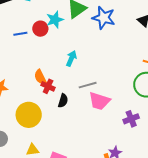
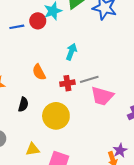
red cross: (48, 86) -> (67, 83), moved, turned -32
black semicircle: (63, 101) -> (23, 104), moved
yellow circle: (29, 115) -> (56, 116), moved

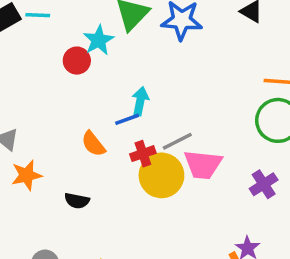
blue line: (17, 27) -> (127, 119), moved
black semicircle: (23, 104) -> (77, 201), turned 96
yellow circle: (56, 116) -> (161, 175), moved

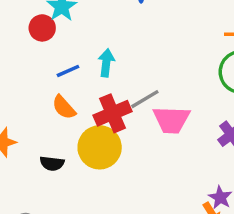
blue line: (127, 119) -> (68, 71), moved
red cross: (143, 154) -> (112, 113), size x1.5
yellow circle: (161, 175) -> (100, 147), moved

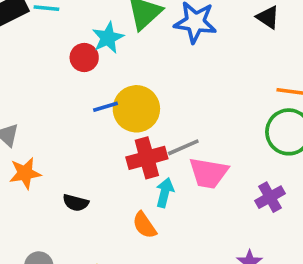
cyan arrow: (106, 63) -> (165, 193), moved
orange semicircle: (64, 107) -> (144, 225), moved
yellow circle: (100, 147) -> (136, 109), moved

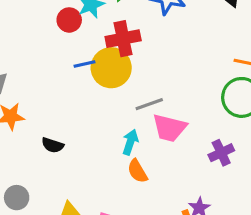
red cross: (147, 158) -> (123, 39), moved
orange semicircle: (144, 225) -> (137, 171), moved

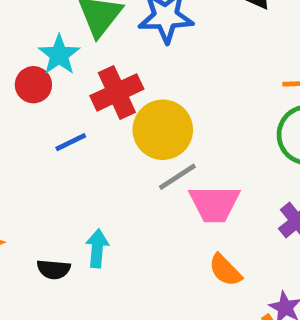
yellow circle: (111, 68) -> (163, 130), moved
cyan arrow: (130, 142) -> (97, 248), moved
orange semicircle: (137, 171) -> (225, 270), moved

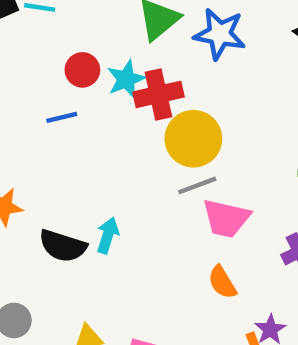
cyan star: (59, 55) -> (126, 79), moved
blue line: (71, 142) -> (62, 117), moved
black semicircle: (54, 269) -> (63, 246), size x1.5

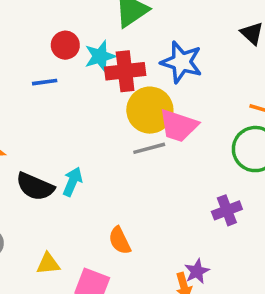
blue star: (220, 34) -> (181, 62), moved
pink trapezoid: (226, 218) -> (178, 126), moved
orange semicircle: (222, 282) -> (120, 241), moved

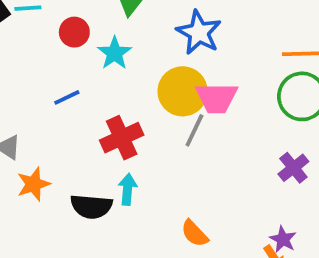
red circle: (65, 45) -> (74, 32), moved
blue star: (181, 62) -> (199, 32), turned 30
red cross: (125, 71) -> (122, 138), moved
gray line: (149, 148) -> (194, 130), turned -32

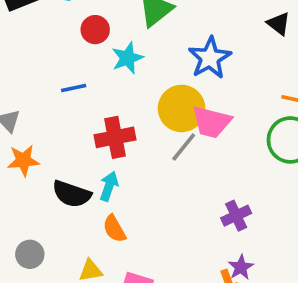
purple cross: (293, 168) -> (236, 216), moved
orange semicircle: (195, 233) -> (114, 229), moved

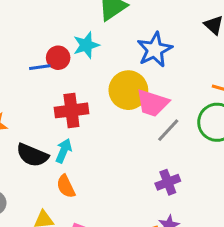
red circle: (95, 30) -> (58, 58), moved
gray line: (184, 147) -> (168, 130), moved

